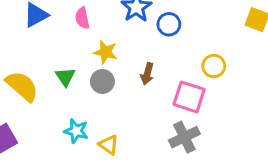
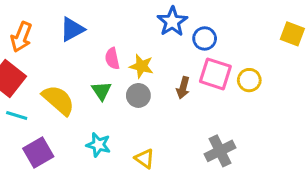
pink semicircle: (82, 18) -> (112, 59), moved
pink square: (189, 97) -> (215, 74), moved
cyan star: (76, 131) -> (98, 145), moved

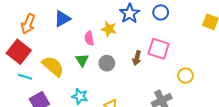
blue circle: (205, 38) -> (161, 12), moved
yellow star: (141, 66) -> (109, 29), moved
yellow circle: (249, 80) -> (186, 76), moved

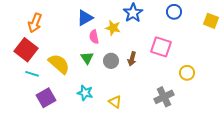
blue circle: (161, 12) -> (174, 12), moved
blue triangle: (62, 19) -> (85, 18), moved
brown arrow: (137, 58) -> (132, 59), moved

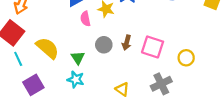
pink square: (161, 47) -> (153, 47), moved
green triangle: (87, 58) -> (78, 58), moved
cyan line: (32, 74) -> (18, 59), turned 48
yellow triangle: (115, 102) -> (122, 89), moved

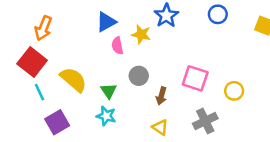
brown arrow: (127, 43) -> (161, 96), moved

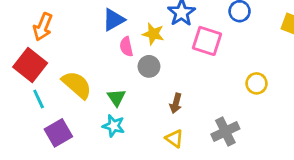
gray circle: (139, 76) -> (149, 66), moved
pink square: (195, 78) -> (207, 41), moved
yellow circle: (234, 91) -> (257, 83), moved

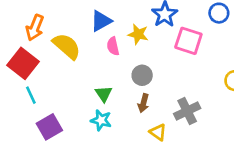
gray circle: (149, 66) -> (142, 75), moved
yellow semicircle: (77, 85) -> (67, 46), moved
brown arrow: (176, 103) -> (143, 103), moved
gray cross: (225, 132) -> (187, 111), moved

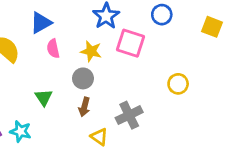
yellow star: (138, 34) -> (91, 51), moved
cyan star: (101, 120) -> (21, 131), moved

